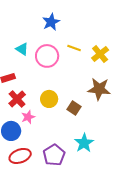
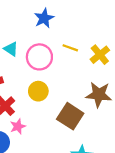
yellow circle: (49, 99) -> (38, 91), moved
brown square: (74, 108) -> (70, 116), size x1.6

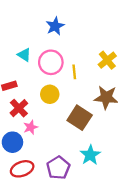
yellow line: (70, 48) -> (74, 72), moved, turned 64

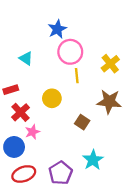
pink circle: (51, 62) -> (70, 52), moved
brown square: (80, 118) -> (82, 122), size x0.6

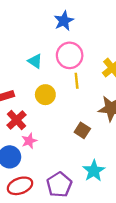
blue star: (57, 29) -> (64, 21), moved
cyan triangle: (26, 58) -> (35, 61), moved
yellow circle: (52, 98) -> (45, 95), moved

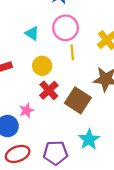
red cross: (17, 120) -> (49, 90), moved
brown square: (82, 130) -> (78, 100), size x1.6
purple pentagon: (59, 185) -> (56, 153), turned 30

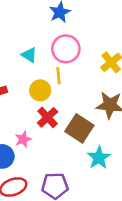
yellow line: (72, 52) -> (59, 76), moved
cyan star: (89, 139) -> (99, 158), moved

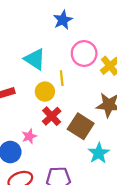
pink circle: (66, 49) -> (84, 53), moved
cyan triangle: (29, 55) -> (35, 59), size x1.5

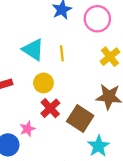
pink circle: (84, 53) -> (97, 19), moved
yellow line: (62, 78) -> (62, 53), moved

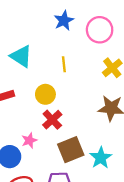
cyan triangle: (33, 50) -> (21, 56), moved
brown square: (80, 119) -> (71, 150), moved, turned 35

